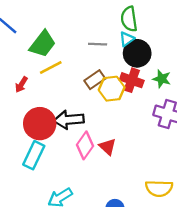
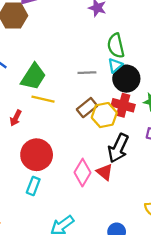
yellow line: (51, 68) -> (43, 99), turned 45
black arrow: (69, 120) -> (118, 148), moved, turned -56
cyan rectangle: (34, 155) -> (33, 186), size x0.7

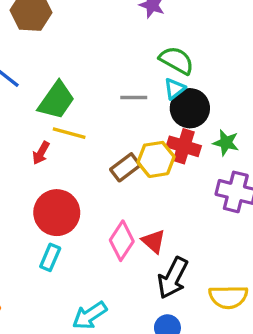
green semicircle: (116, 46) -> (177, 60), turned 130
brown rectangle: (87, 108) -> (125, 167), moved
red arrow: (16, 118) -> (41, 153), moved
black arrow: (118, 148) -> (173, 278), moved

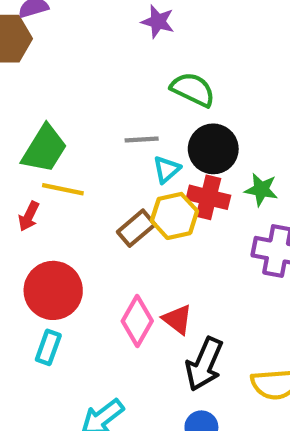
cyan triangle: (175, 89) -> (167, 169), moved

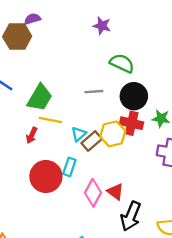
cyan triangle: (167, 169) -> (79, 134), moved
cyan rectangle: (48, 347) -> (69, 167), moved

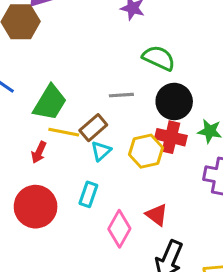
brown rectangle: (92, 141) -> (93, 128), moved
red circle: (46, 176) -> (36, 207), moved
red triangle: (115, 192) -> (157, 215), moved

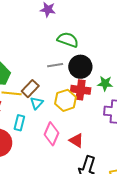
gray line: (121, 95) -> (55, 65), moved
cyan rectangle: (88, 194) -> (19, 123), moved
pink diamond: (119, 229) -> (52, 134), moved

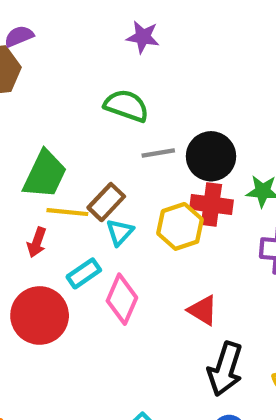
green semicircle: (68, 40) -> (126, 106), moved
cyan rectangle: (19, 123) -> (84, 273), turned 42
pink diamond: (52, 134) -> (122, 299), moved

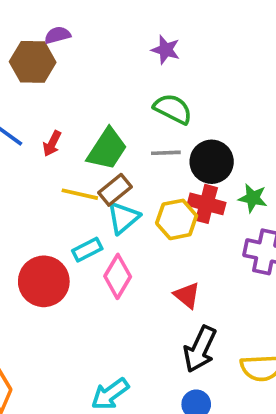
green semicircle: (126, 106) -> (173, 109), moved
green trapezoid: (45, 174) -> (107, 149), moved
cyan triangle: (120, 232) -> (123, 218), size x1.4
red arrow: (37, 242) -> (52, 144), moved

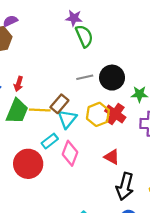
green semicircle: (173, 109) -> (84, 36), moved, turned 50
green trapezoid: (107, 149) -> (17, 111), moved
red cross: (207, 204) -> (115, 114), moved, turned 30

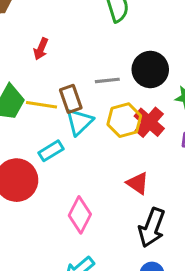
gray line: (85, 77) -> (107, 80), moved
red arrow: (18, 84) -> (41, 49), moved
brown rectangle: (59, 104) -> (71, 99), turned -66
pink diamond: (70, 153) -> (80, 215), moved

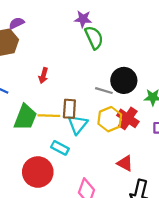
gray line: (107, 80) -> (104, 91), moved, turned 30
brown rectangle: (71, 99) -> (69, 109), turned 30
cyan rectangle: (51, 151) -> (60, 148), turned 66

